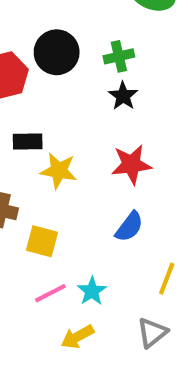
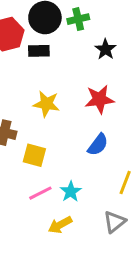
green cross: (119, 56) -> (78, 19), moved
black star: (123, 96) -> (105, 49), moved
black rectangle: (28, 142) -> (39, 51), moved

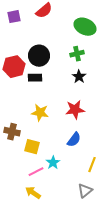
green cross: (78, 19) -> (77, 54), moved
cyan star: (71, 192) -> (53, 163), moved
yellow arrow: (60, 225) -> (33, 193), moved, turned 63

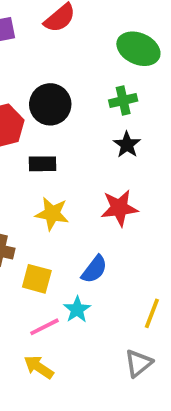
black rectangle: (35, 78) -> (43, 164), moved
blue semicircle: (74, 140) -> (94, 269), moved

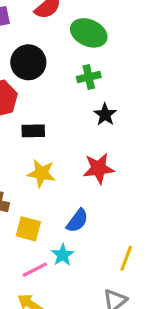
green ellipse: (138, 49) -> (89, 33), moved
green cross: (123, 101) -> (89, 77), moved
black circle: (50, 104) -> (28, 62), moved

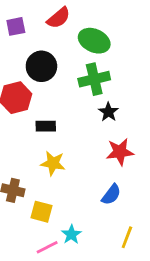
green cross: (89, 77) -> (94, 79), size x1.5
red star: (99, 168) -> (120, 152), moved
blue semicircle: (77, 221) -> (111, 195), moved

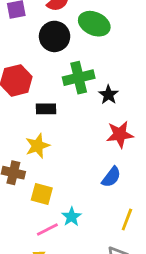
black circle: (41, 66) -> (55, 36), moved
green cross: (94, 79) -> (79, 78), moved
yellow star: (53, 163) -> (37, 146), moved, turned -30

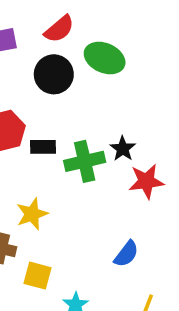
green cross: (79, 78) -> (85, 161), moved
black rectangle: (46, 109) -> (43, 147), moved
red star: (120, 134) -> (146, 181), moved

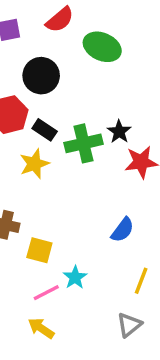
black circle: (54, 74) -> (41, 76), moved
black rectangle: (43, 147) -> (45, 130), turned 35
yellow star: (32, 214) -> (34, 164), moved

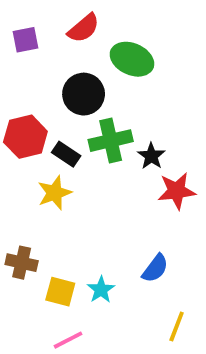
black circle: (41, 76) -> (84, 94), moved
green cross: (84, 143) -> (111, 141), moved
cyan star: (75, 277) -> (101, 290), moved

